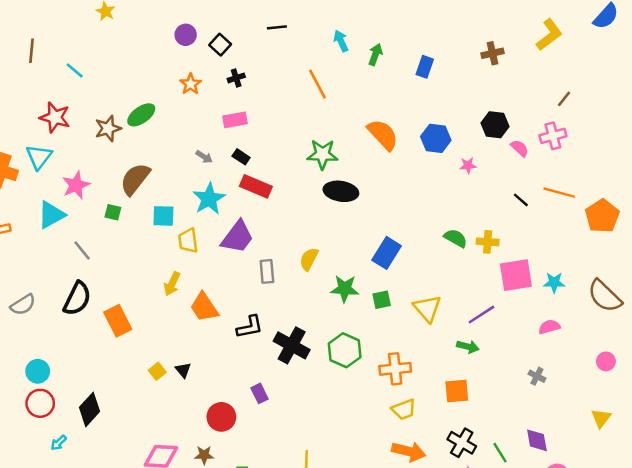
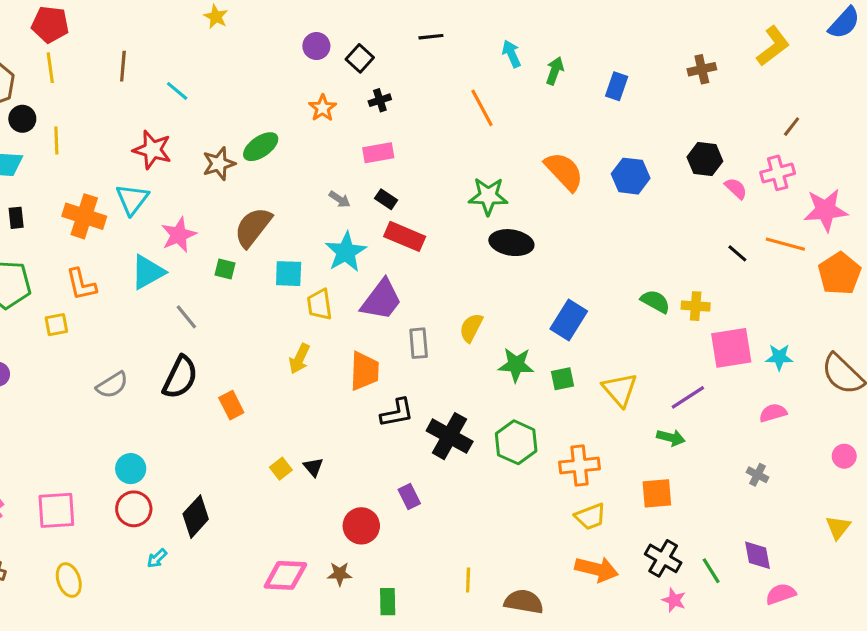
pink star: (468, 165) -> (826, 210), moved, size x2.0
orange trapezoid: (204, 307) -> (364, 371), moved, turned -144
orange rectangle: (118, 321) -> (231, 405), size x0.7

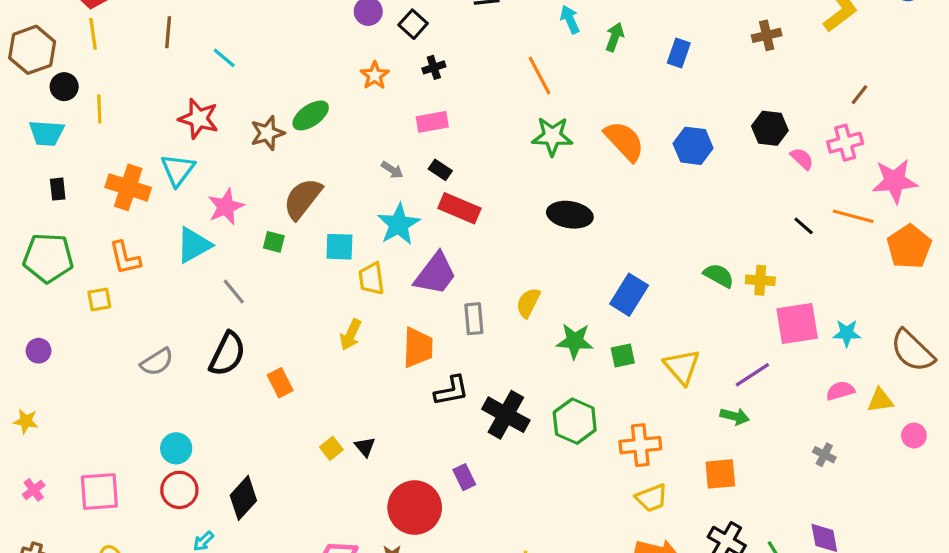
green star: (488, 196) -> (552, 136), moved
red circle: (361, 526) -> (415, 508), size x1.4
yellow triangle: (838, 527) -> (880, 400), moved, turned 44

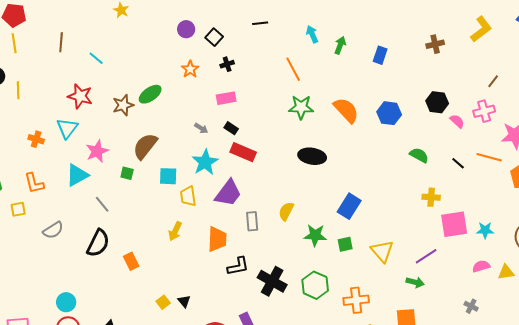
orange cross: (128, 187) -> (36, 139), size x0.6
green semicircle: (719, 275) -> (419, 155), moved
gray semicircle: (157, 362) -> (53, 230), moved

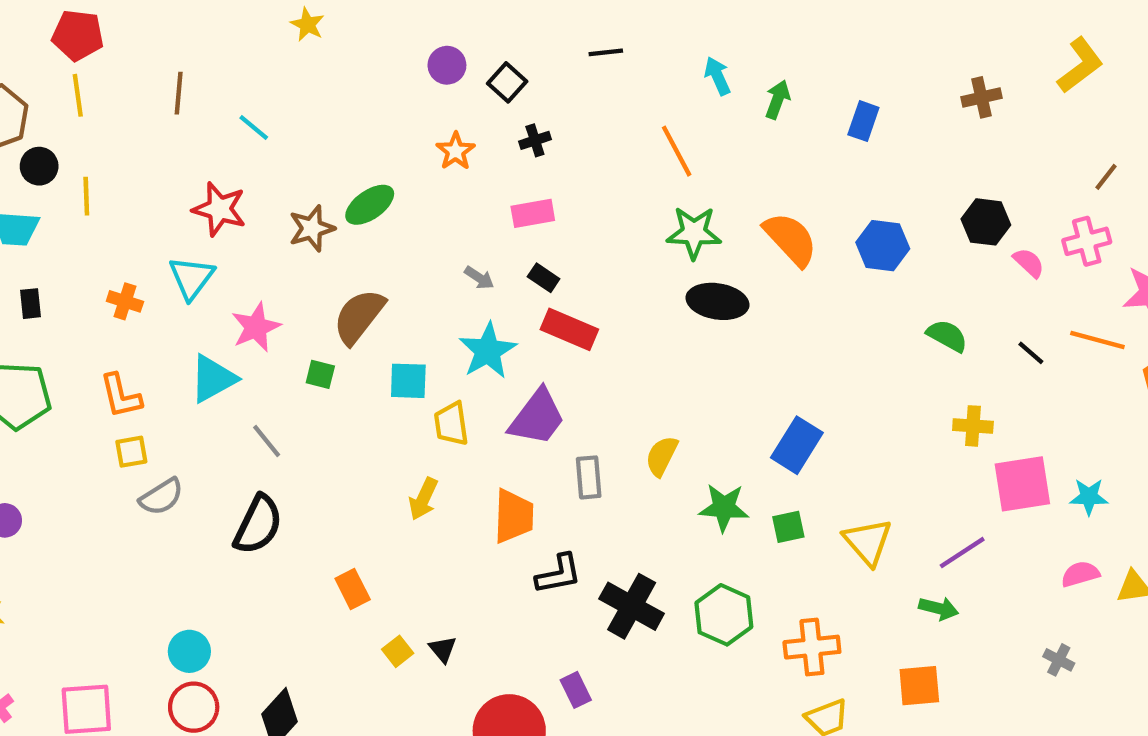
black ellipse: (312, 156) -> (717, 301), moved
yellow square: (18, 209) -> (131, 452), moved
orange rectangle: (131, 261) -> (353, 589), moved

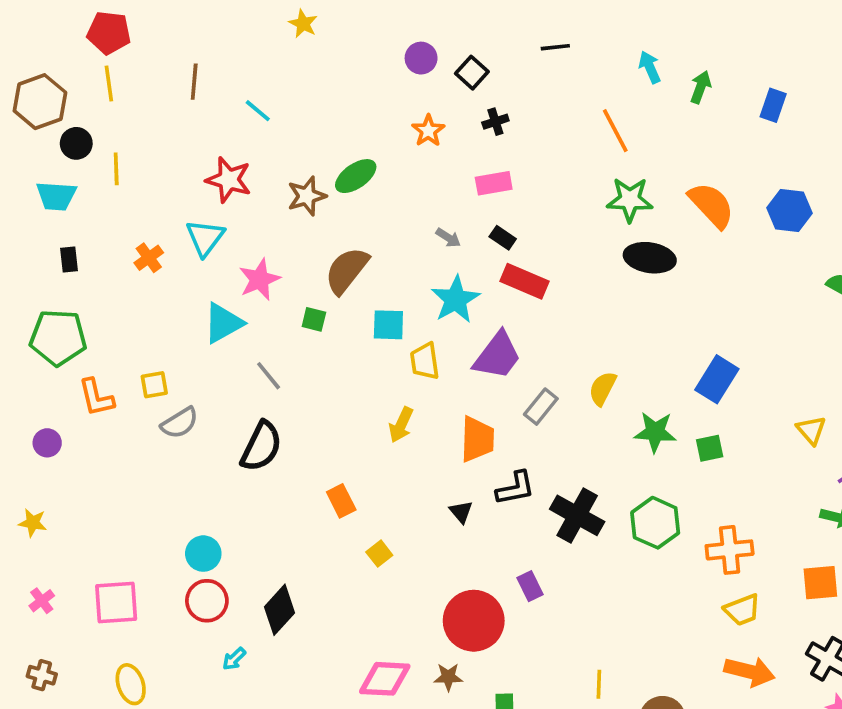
orange cross: (125, 301) -> (149, 258), turned 36
orange L-shape: (121, 396) -> (96, 397), moved
gray rectangle: (589, 477) -> (541, 407), turned 44
yellow triangle: (868, 542) -> (811, 430), moved, size x0.7
black triangle: (443, 649) -> (461, 512), moved

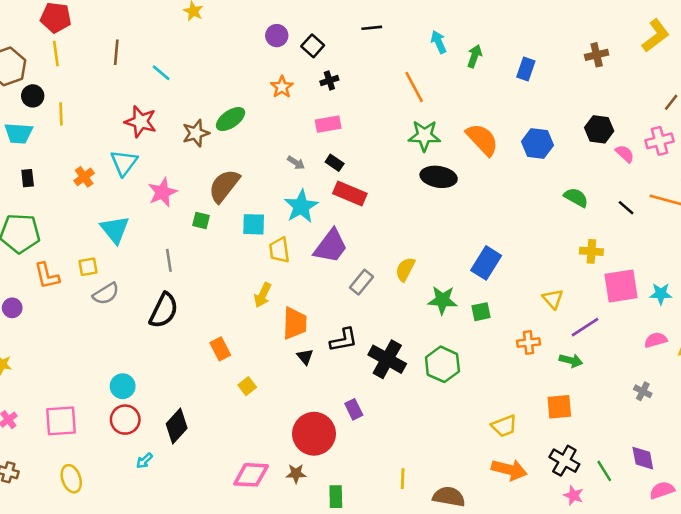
cyan triangle: (223, 323) -> (115, 230), moved, turned -40
gray line: (269, 376) -> (169, 260), turned 30
orange trapezoid: (477, 439) -> (295, 323), moved
orange cross: (730, 550) -> (528, 343), moved, size x0.7

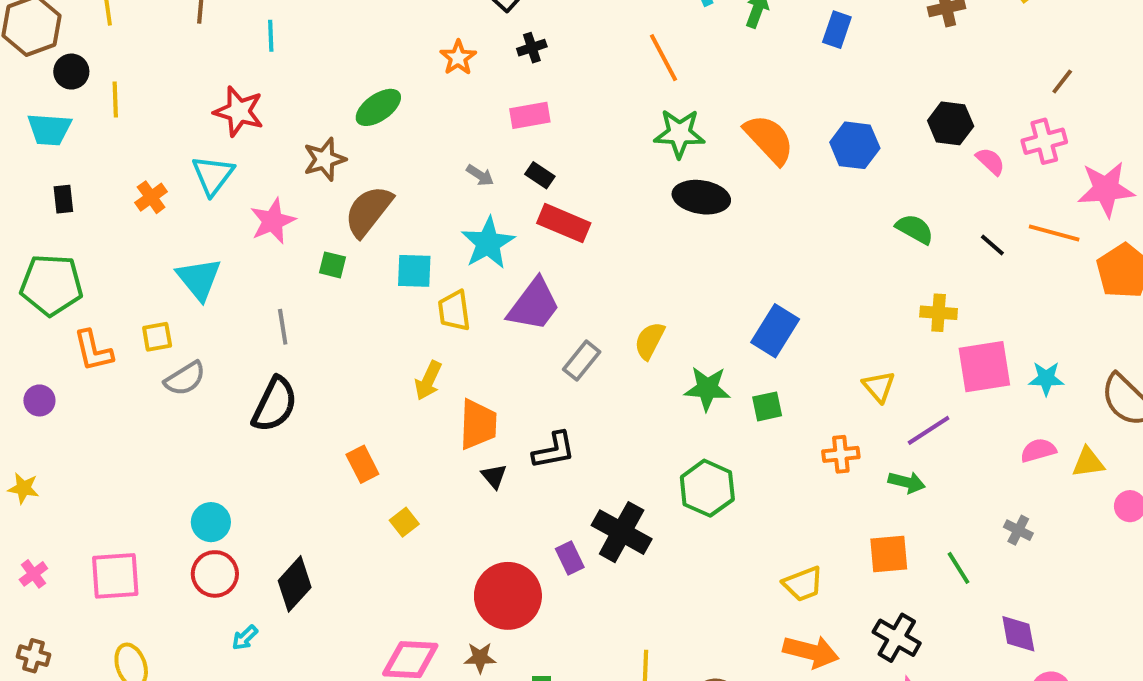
cyan line: (161, 73) -> (271, 36), turned 48
brown star: (196, 133) -> (325, 159), moved
black cross: (387, 359) -> (622, 532), moved
green line: (604, 471) -> (958, 568), moved

